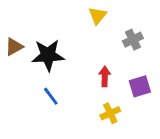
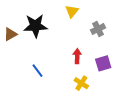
black star: (48, 55) -> (35, 26), moved
yellow cross: (110, 113) -> (81, 83), turned -32

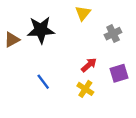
red arrow: (77, 56) -> (89, 65), turned 48
yellow cross: (81, 83) -> (85, 89), moved

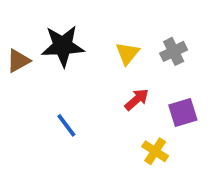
yellow triangle: (83, 13) -> (127, 53), moved
yellow cross: (85, 89) -> (155, 151), moved

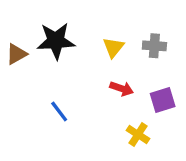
gray cross: (174, 51) -> (154, 46), turned 30
red arrow: (137, 100) -> (122, 89), turned 60

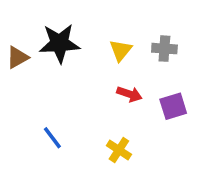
blue line: (59, 112) -> (52, 138), moved
yellow cross: (138, 135) -> (119, 150), moved

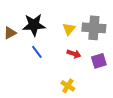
gray cross: (164, 49) -> (94, 28), size x1.6
blue line: (52, 138) -> (37, 52), moved

